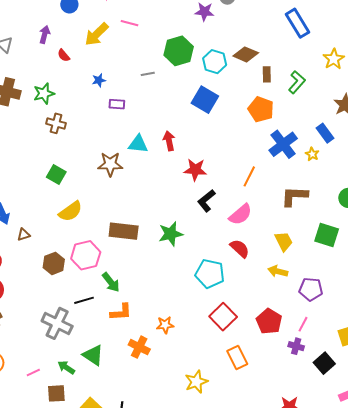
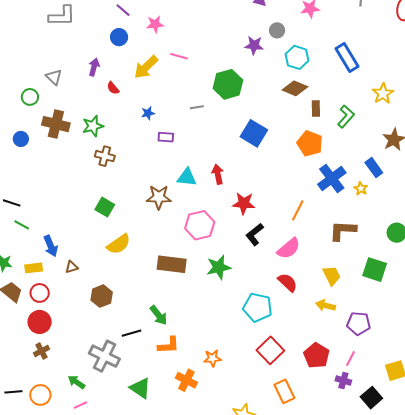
cyan hexagon: (215, 62) -> (297, 57), moved
pink hexagon: (86, 255) -> (200, 225), moved
green arrow: (66, 367) -> (76, 382), moved

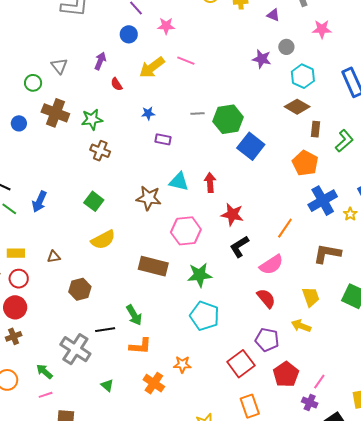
green hexagon: (228, 84) -> (228, 119), moved
blue arrow: (51, 246) -> (39, 202), moved, turned 40
cyan pentagon: (258, 307) -> (205, 316), moved
purple pentagon: (359, 324) -> (267, 340), moved
green triangle: (140, 388) -> (107, 385), size x0.6

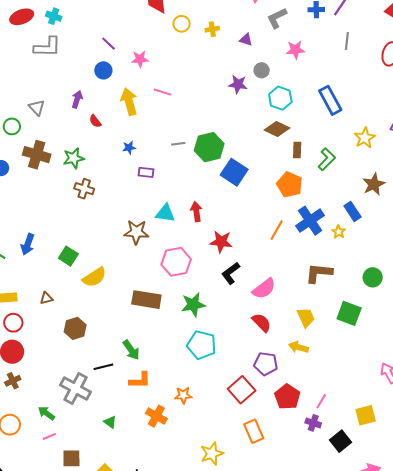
yellow arrow: (152, 67) -> (129, 102), turned 116
green square: (94, 201) -> (68, 256), moved
orange line: (285, 228) -> (277, 230), moved

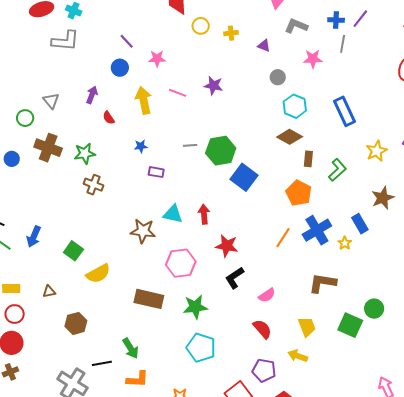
gray L-shape: (277, 18) -> (296, 26), turned 45
gray line: (347, 41) -> (343, 44), moved
purple star: (238, 84) -> (213, 86), moved
green circle: (373, 277) -> (374, 309), moved
pink semicircle: (264, 289) -> (267, 295), size x0.7

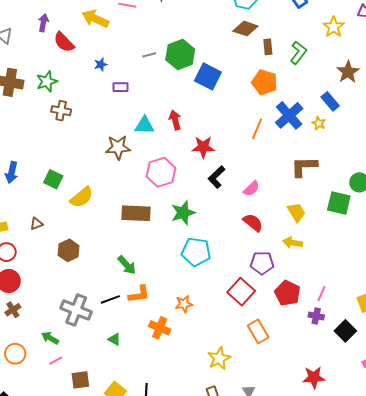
yellow arrow: (144, 100) -> (95, 19), turned -44
red semicircle: (109, 118) -> (64, 42), size x1.6
black line: (102, 363) -> (110, 299), moved

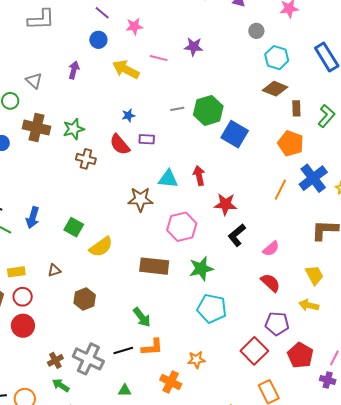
red semicircle: (64, 42) -> (120, 145), moved
brown cross: (13, 310) -> (55, 360), moved
green triangle: (114, 339) -> (125, 390), turned -32

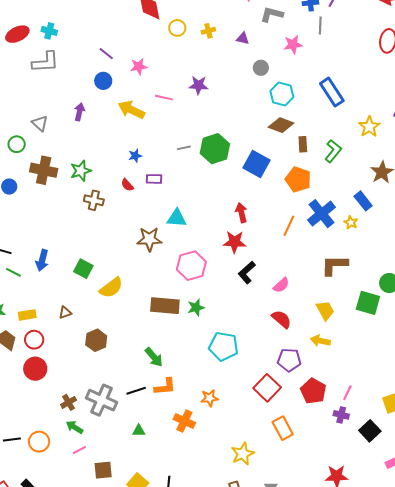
blue square: (235, 134) -> (257, 164), moved
red semicircle: (120, 145) -> (127, 185), size x0.6
red arrow: (199, 176) -> (241, 213), moved
green star: (201, 269) -> (196, 307), moved, size x0.7

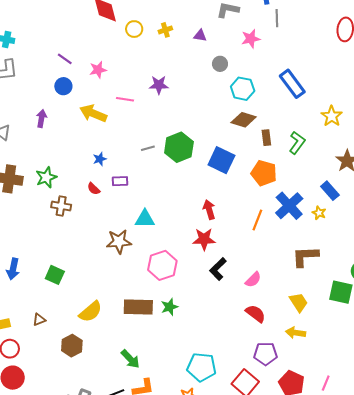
yellow semicircle: (111, 288) -> (91, 312), moved
cyan pentagon: (224, 346) -> (201, 367), moved

